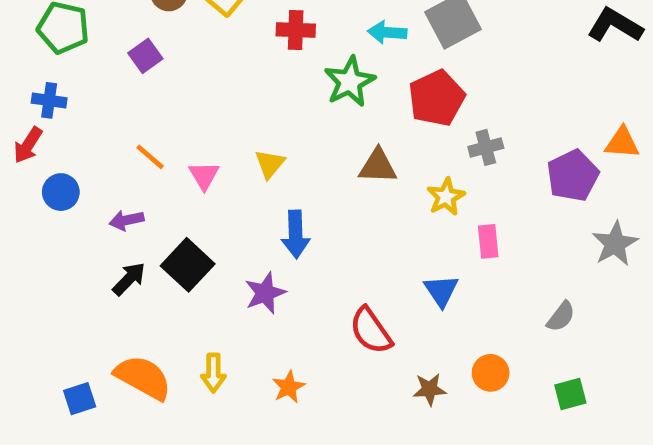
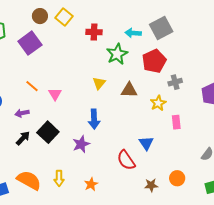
purple square: (145, 56) -> (30, 43), size x1.6
yellow triangle: (270, 164) -> (99, 83), moved
blue triangle: (441, 291) -> (146, 143), moved

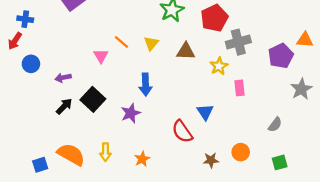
gray cross: (175, 82) -> (238, 42), size x1.5
orange line: (32, 86) -> (121, 42), moved

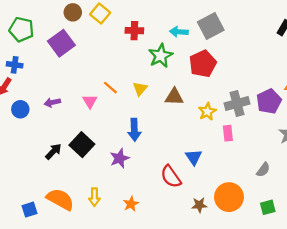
gray cross: (238, 42) -> (237, 104), moved
purple arrow: (63, 78) -> (52, 102), moved
orange circle: (241, 152) -> (229, 197), size x1.6

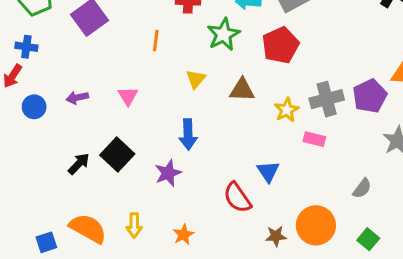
orange line: (110, 88) -> (156, 41), moved, turned 56
pink rectangle: (228, 133) -> (314, 139), turned -70
green square: (268, 207) -> (368, 239), turned -35

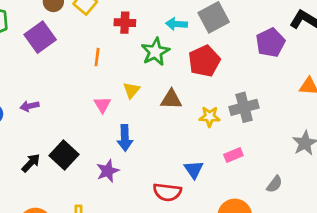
pink triangle: (128, 96) -> (102, 105), moved
purple pentagon: (370, 96) -> (270, 42), moved
yellow star: (287, 110) -> (210, 117), turned 30
pink rectangle: (314, 139) -> (233, 155), moved, turned -36
red semicircle: (237, 198) -> (167, 192), turned -48

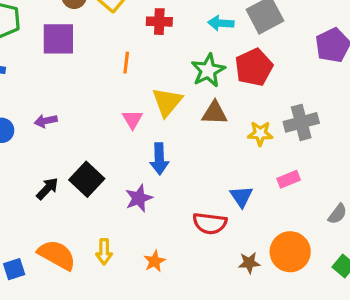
purple square: (40, 37) -> (58, 39), turned 36
green star: (155, 52) -> (208, 70), moved
yellow triangle: (131, 90) -> (167, 102), size x1.5

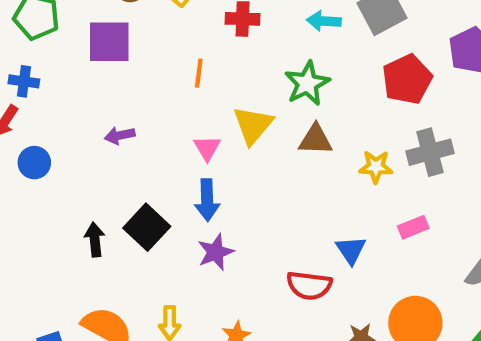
red pentagon: (254, 67) -> (407, 79), moved
purple arrow: (46, 121) -> (120, 136), moved
blue arrow: (159, 159) -> (207, 200), moved
black arrow: (47, 189) -> (95, 240), turned -50

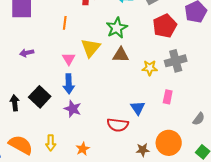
pink rectangle: (413, 227) -> (168, 97), turned -56
purple star: (215, 252) -> (73, 109), turned -30

